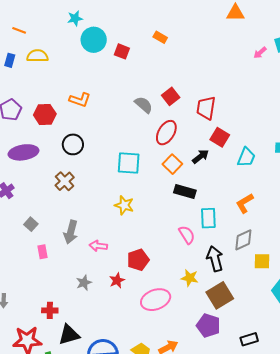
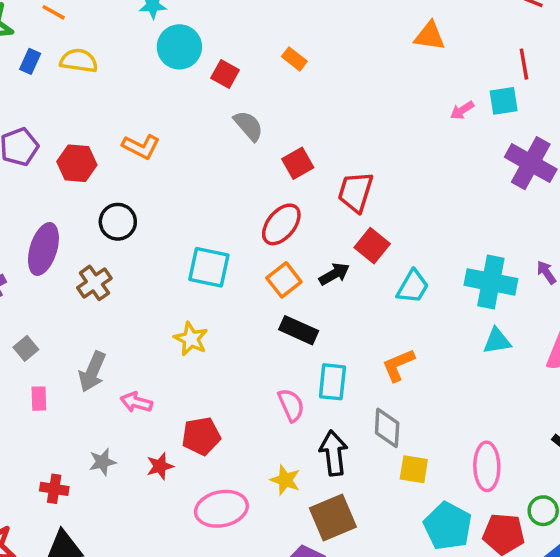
gray semicircle: (144, 105) -> (248, 126), moved
purple ellipse: (23, 152) -> (43, 249), moved, turned -72
gray diamond: (243, 240) -> (387, 428), turned -70
red cross: (50, 310) -> (54, 489), moved

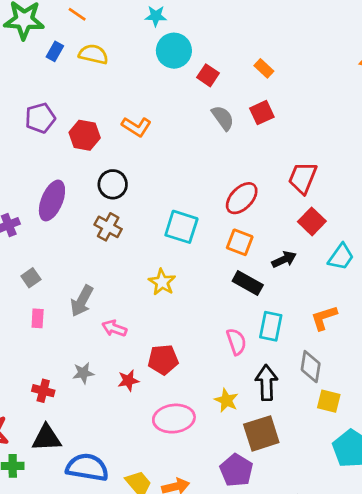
red square: (298, 163) -> (262, 113), moved
black arrow: (334, 274) -> (284, 259), moved
orange square: (284, 280) -> (240, 242), turned -36
brown cross: (94, 283) -> (108, 227), moved, turned -32

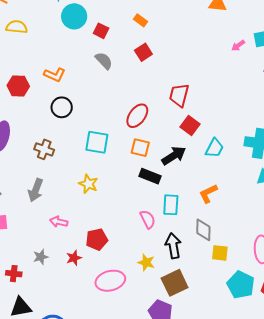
gray semicircle: (223, 118) -> (104, 61), moved
black circle: (113, 184) -> (62, 107), moved
black arrow: (284, 259) -> (174, 156), size x1.4
gray arrow: (82, 301) -> (36, 190), moved

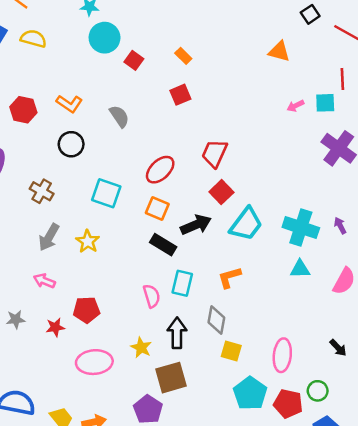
gray semicircle: (104, 61) -> (119, 116), moved
cyan trapezoid: (214, 148) -> (246, 224), size x1.4
gray arrow: (36, 190) -> (49, 237), moved

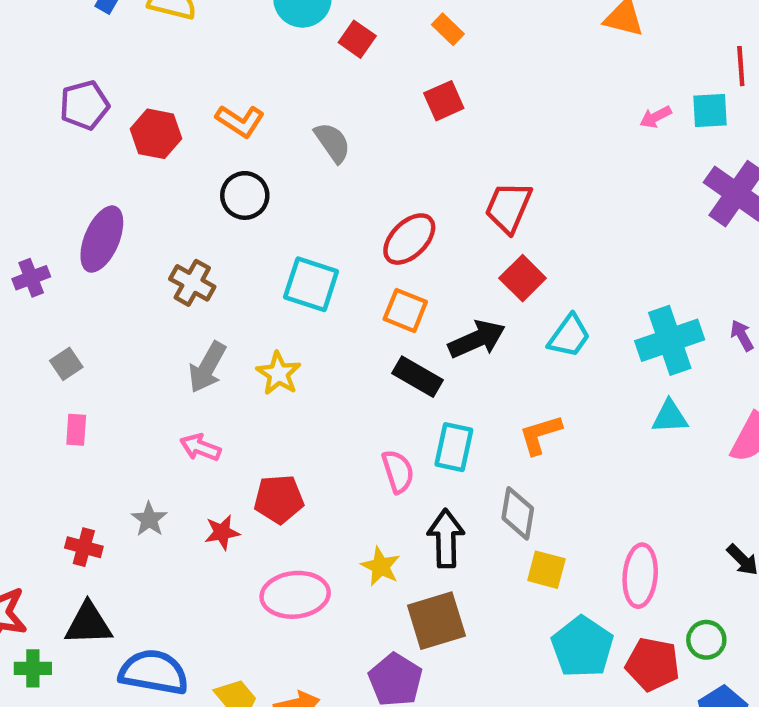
cyan trapezoid: (246, 224) -> (569, 336), size x0.7
cyan cross: (301, 228) -> (670, 340), turned -36
gray star: (16, 319) -> (149, 519), turned -30

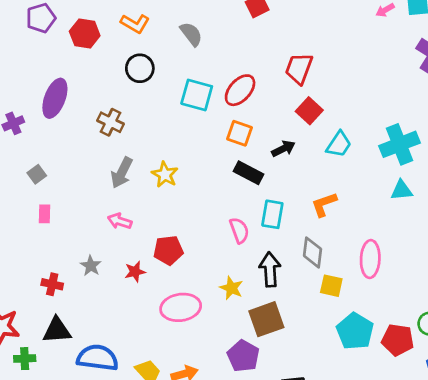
cyan square: (311, 284) -> (197, 95), moved
black arrow: (477, 339) -> (283, 149), size x0.7
pink ellipse: (640, 576) -> (370, 259), moved

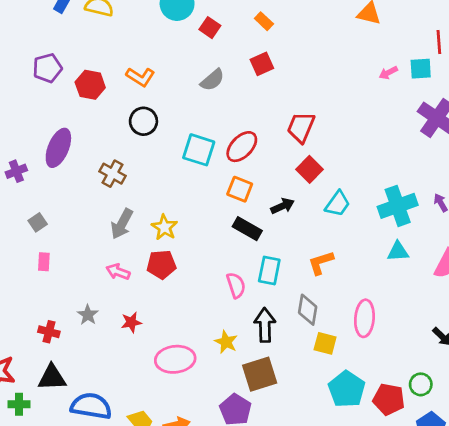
gray semicircle: (191, 34) -> (212, 80), moved, turned 85
red pentagon: (168, 250) -> (161, 265), moved

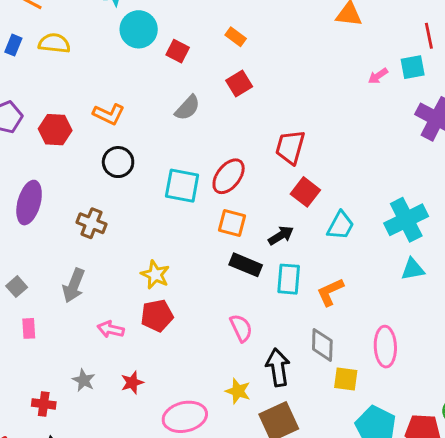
gray arrow: (122, 224) -> (74, 286), moved
cyan rectangle: (269, 271) -> (289, 279), moved

